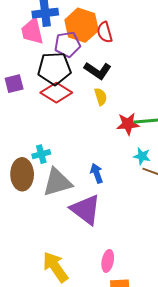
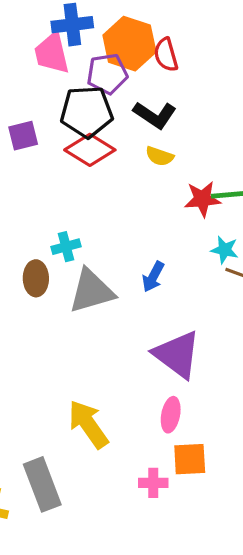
yellow semicircle: (101, 97) -> (160, 156), turned 126
blue arrow: (97, 173) -> (153, 277), turned -132
brown ellipse: (22, 174) -> (36, 278), size x0.7
purple triangle: (86, 210) -> (177, 354), moved

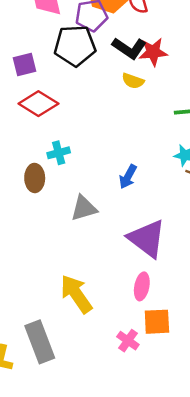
red diamond: (90, 150) -> (38, 104), moved
red star: (202, 199) -> (153, 52), moved
gray triangle: (91, 291) -> (84, 208), moved, size x0.7
pink cross: (153, 483) -> (128, 341), turned 35

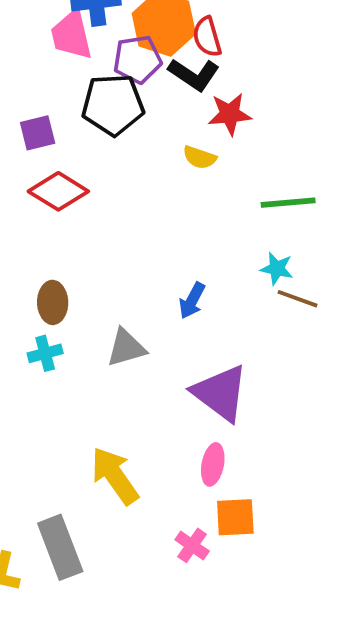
black L-shape: (129, 48) -> (194, 75), moved
cyan cross: (59, 153) -> (45, 353), moved

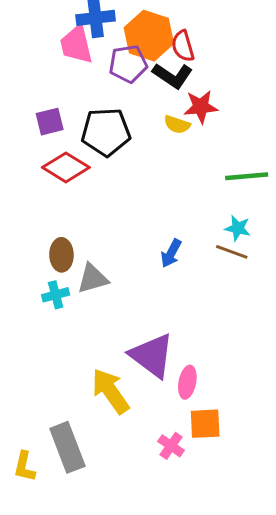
black pentagon: (113, 105) -> (106, 132), moved
yellow semicircle: (200, 157) -> (177, 125), moved
brown line: (298, 299) -> (232, 252), moved
gray triangle: (126, 348) -> (93, 279), moved
purple triangle: (220, 393) -> (152, 356), moved

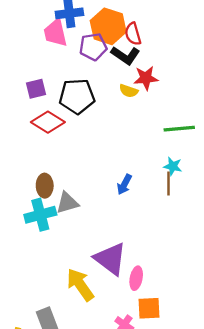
brown line: (232, 252) -> (168, 183), turned 70
cyan cross: (56, 295) -> (40, 215), size x1.6

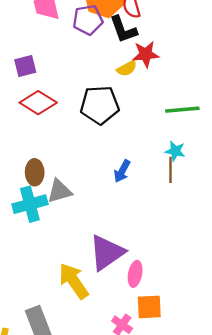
black L-shape: (125, 55) -> (123, 29), turned 36
yellow semicircle: (129, 91) -> (127, 68), turned -48
black pentagon: (77, 96) -> (100, 105), moved
purple triangle: (110, 259) -> (107, 253), turned 48

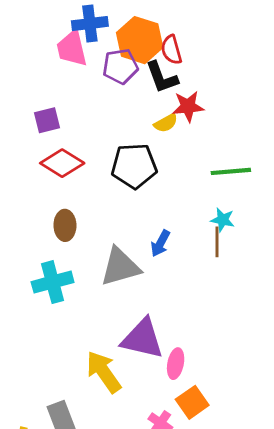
brown ellipse: (35, 172) -> (65, 225), moved
gray triangle: (59, 191) -> (120, 267), moved, size x1.4
purple triangle: (107, 253) -> (142, 339), turned 48
orange square: (149, 307) -> (192, 402), turned -32

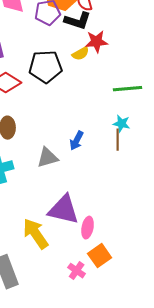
black L-shape: (162, 77) -> (78, 21), turned -52
black pentagon: (134, 166) -> (46, 67), moved
gray triangle: (120, 267) -> (48, 158), size x0.7

